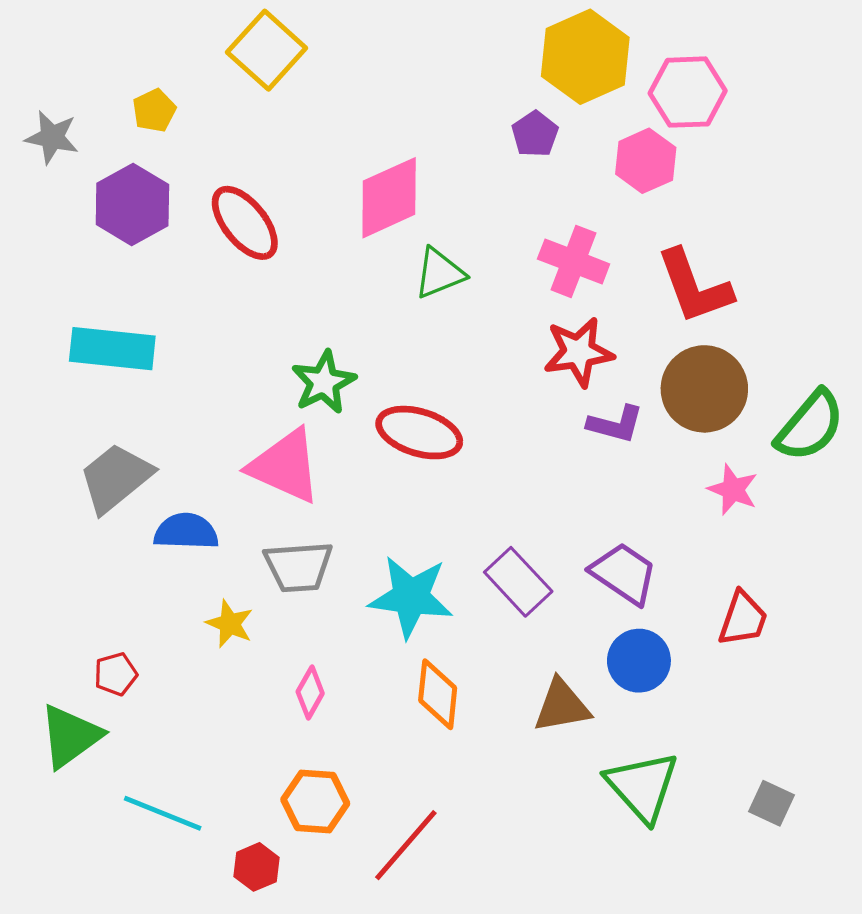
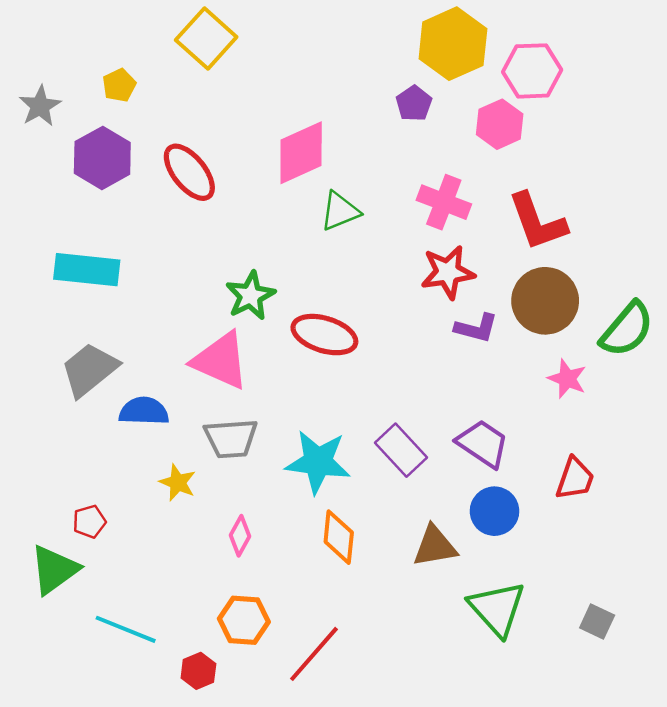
gray star: (52, 137) -> (40, 106), turned 30

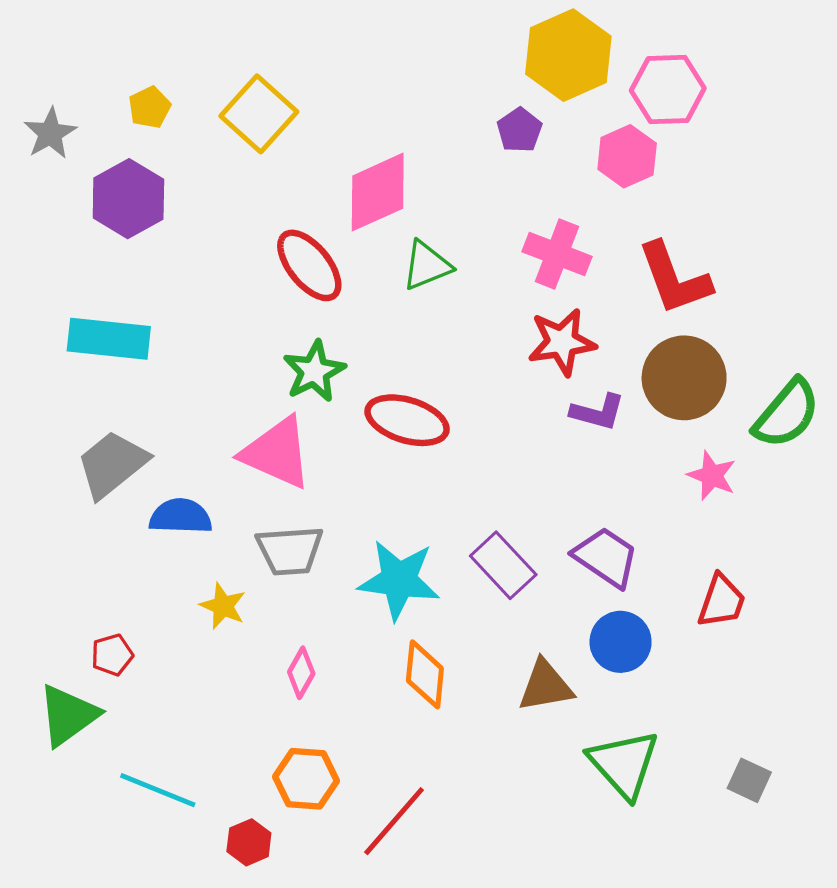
yellow square: (206, 38) -> (259, 114), moved
red ellipse: (189, 172) -> (309, 265), moved

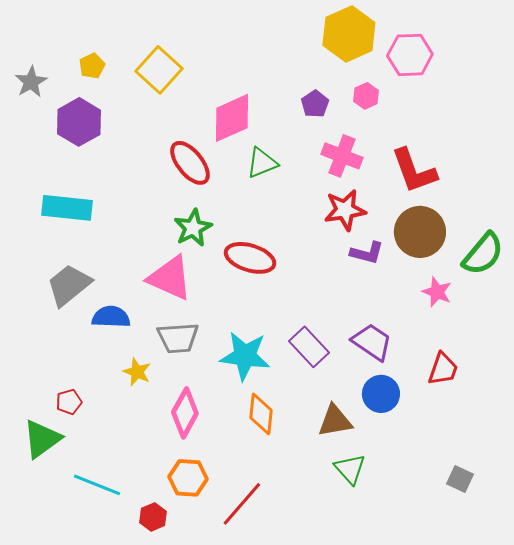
purple pentagon: (519, 130) -> (315, 104), moved
pink hexagon: (627, 156) -> (366, 96), moved, size x0.7
pink diamond: (301, 673) -> (185, 413), size x1.6
green triangle: (624, 764) -> (350, 469), moved, size x0.7

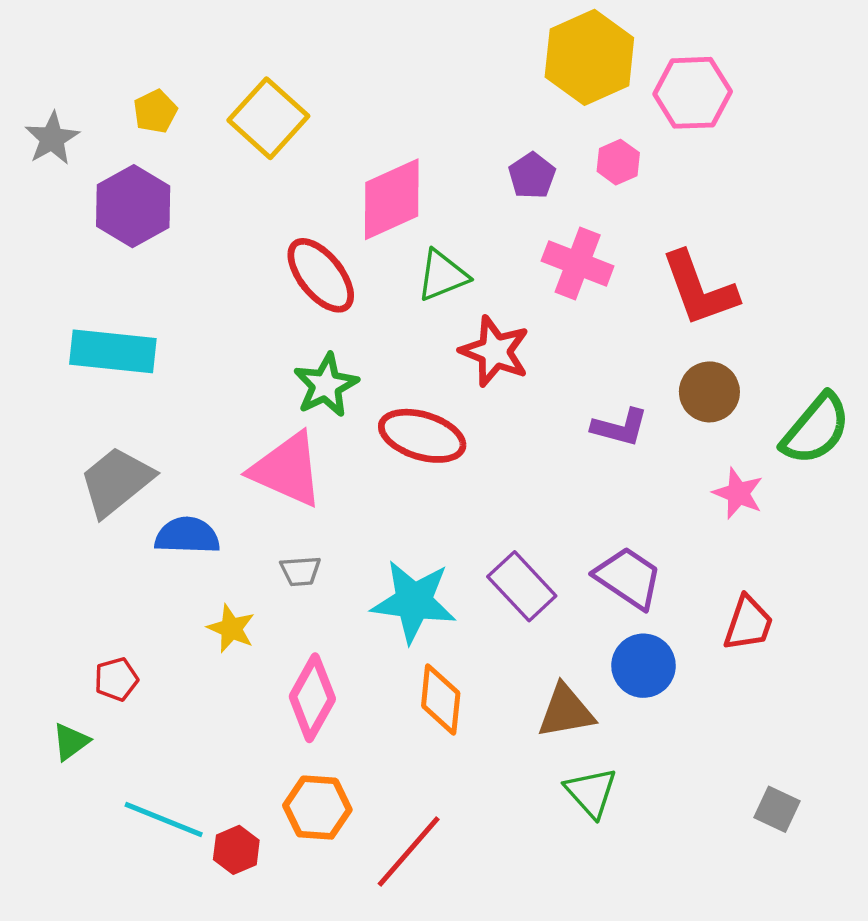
red star: (345, 210) -> (495, 351), moved, turned 30
brown circle: (420, 232) -> (709, 392), size x0.7
gray trapezoid: (178, 338) -> (300, 571), size x0.6
green triangle: (42, 439) -> (71, 742), size x0.6
red hexagon: (153, 517) -> (236, 850), moved

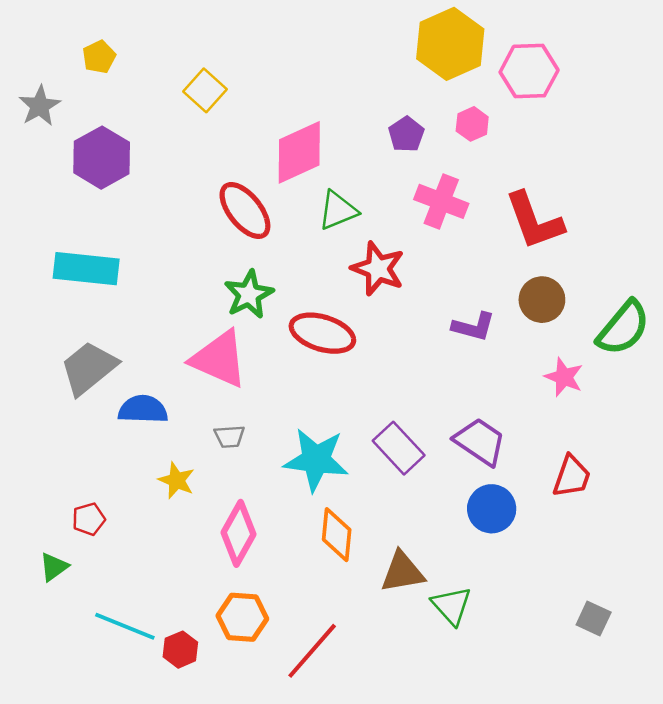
yellow pentagon: (155, 111) -> (99, 57), moved
yellow square: (268, 118) -> (205, 90), size x0.7
brown triangle: (566, 711) -> (402, 572), moved

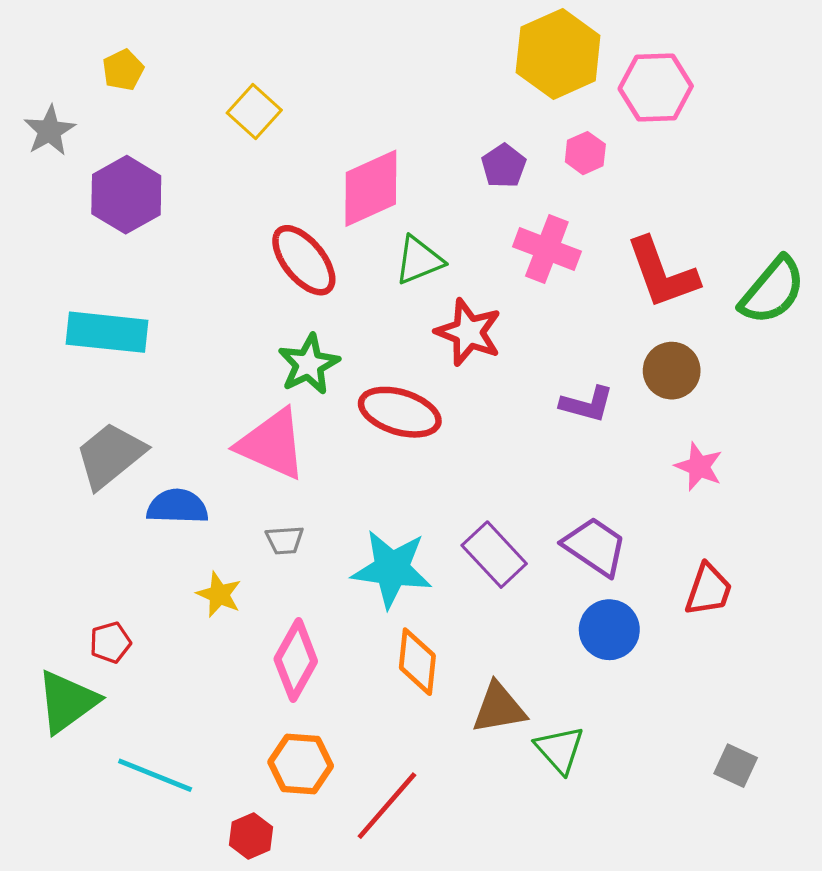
green semicircle: (623, 328) -> (772, 291), moved
green triangle: (54, 567) -> (67, 702), size x1.8
red hexagon: (180, 650) -> (251, 836), moved

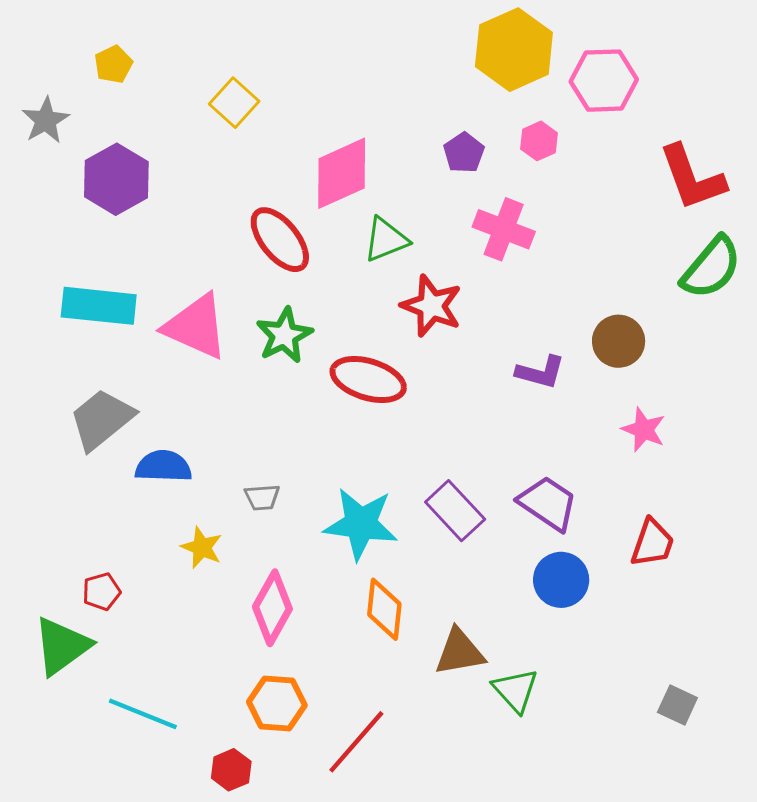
red L-shape: (662, 273) -> (692, 178), moved
pink triangle: (272, 444) -> (196, 326), moved

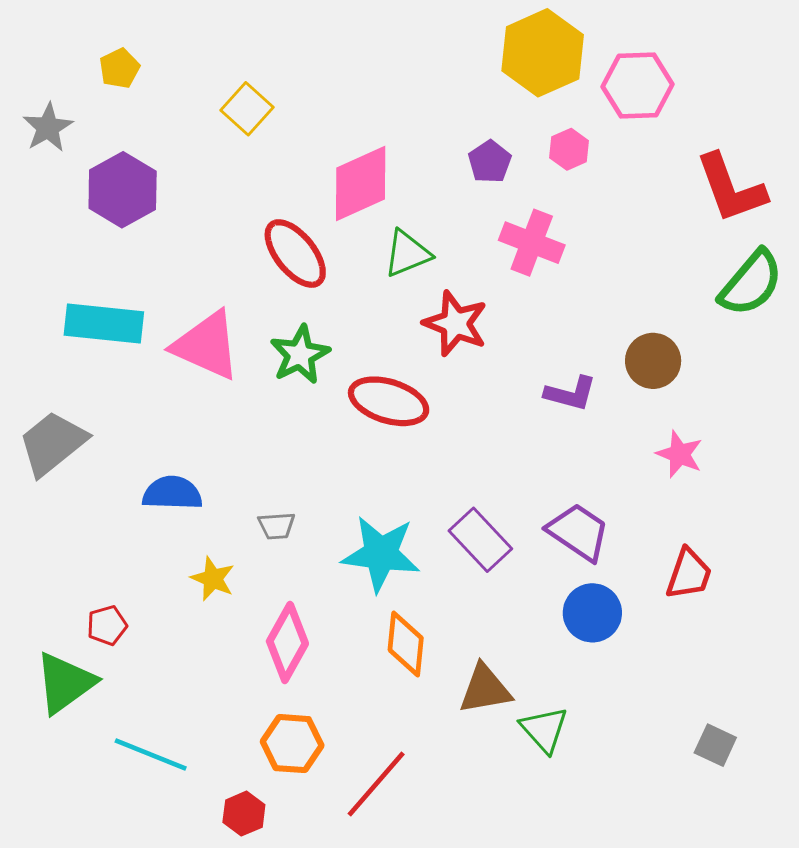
gray trapezoid: (102, 419) -> (53, 443), moved

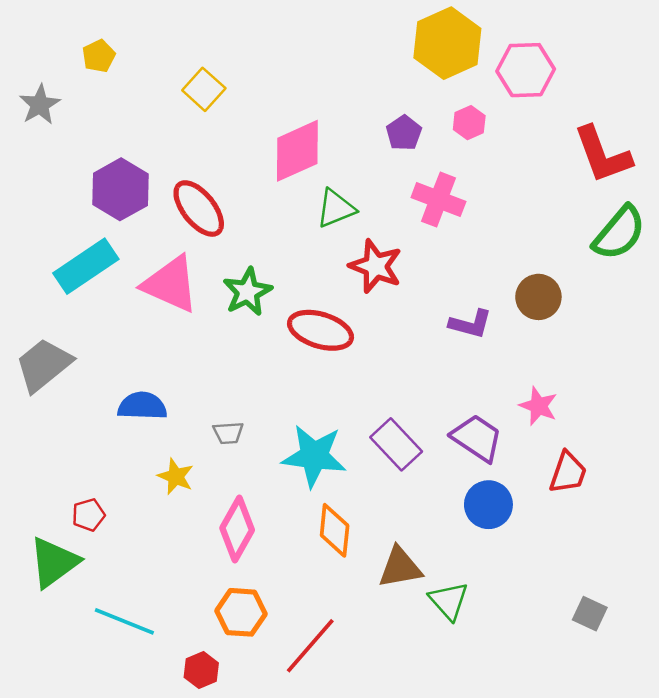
purple hexagon: (123, 190) -> (121, 189), moved
red ellipse: (295, 254) -> (199, 209), moved
cyan rectangle: (104, 324) -> (86, 266), turned -40
pink star: (679, 454) -> (538, 406), moved

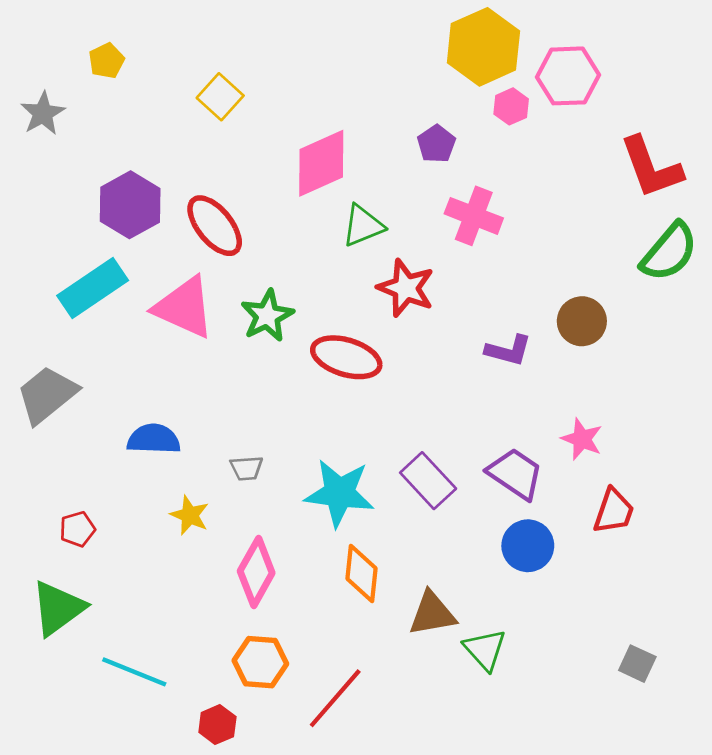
pink hexagon: (469, 123) -> (511, 106), moved
red pentagon: (88, 515) -> (77, 529), moved

